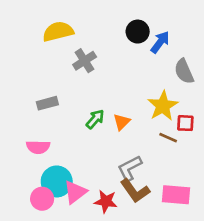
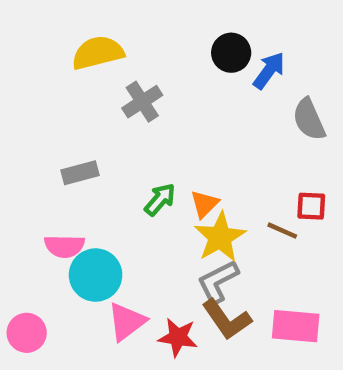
yellow star: (163, 106) -> (220, 237), moved
cyan circle: (57, 181) -> (96, 275), moved
pink circle: (42, 199) -> (27, 333), moved

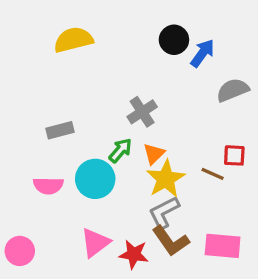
gray cross: (142, 102) -> (142, 112), moved
gray semicircle: (309, 119) -> (233, 90), turned 92
cyan circle: (96, 275) -> (95, 179), moved

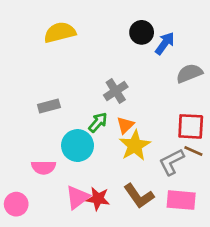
red square: (234, 155) -> (191, 126), size x1.5
brown line: (213, 174) -> (193, 151), moved
pink semicircle: (48, 186) -> (43, 167), moved
gray L-shape: (164, 212) -> (172, 162), moved
red star: (134, 254) -> (98, 199), moved

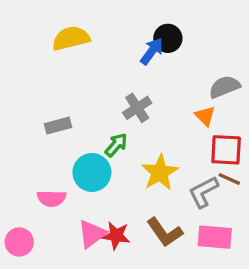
blue arrow: (165, 43) -> (152, 51), moved
orange triangle: (125, 125) -> (205, 116), moved, turned -30

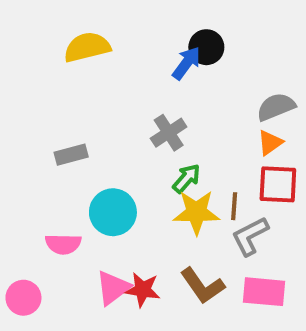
orange triangle: (205, 116) -> (270, 143), moved, turned 40
green arrow: (116, 145) -> (186, 178), moved
yellow star: (160, 172) -> (196, 212), turned 30
brown line: (229, 179) -> (234, 206), moved, turned 70

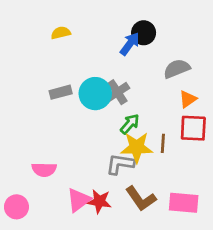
yellow semicircle: (87, 47) -> (61, 33), size x0.6
gray semicircle: (276, 107) -> (177, 69), moved
gray rectangle: (71, 155) -> (61, 92), moved
cyan circle: (113, 212) -> (95, 94), moved
gray L-shape: (250, 236) -> (120, 164), moved, turned 36

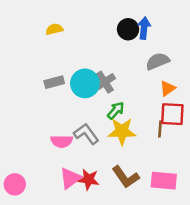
blue arrow: (130, 44) -> (144, 28), moved, turned -30
brown line: (163, 143) -> (160, 129), moved
gray L-shape: (120, 164) -> (86, 134), moved, turned 45
pink semicircle: (44, 170) -> (62, 141), moved

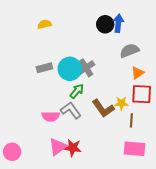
green arrow: (116, 110) -> (77, 91), moved
brown line: (160, 129) -> (131, 120), moved
yellow star: (122, 131) -> (121, 103), moved, size x0.6
brown L-shape: (126, 177) -> (103, 108), moved

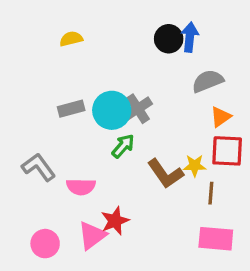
gray L-shape: (71, 110) -> (39, 167), moved
red star: (73, 148) -> (115, 221), moved, turned -30
pink circle: (12, 152) -> (45, 244), moved

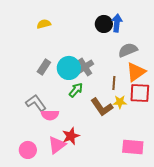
gray rectangle: (71, 109) -> (44, 67), turned -42
orange triangle: (221, 117) -> (136, 72), size x1.5
gray L-shape: (39, 167) -> (36, 103), moved
brown line: (211, 193) -> (114, 83), moved

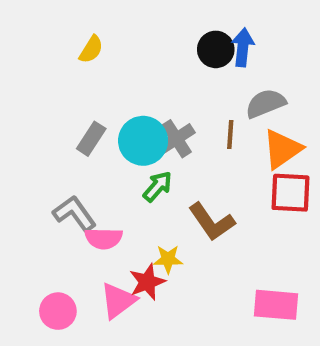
yellow semicircle: (44, 24) -> (91, 49), turned 136
brown line: (114, 83) -> (230, 135), moved
yellow star: (120, 102) -> (168, 259), moved

